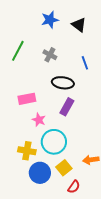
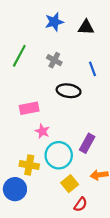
black triangle: (79, 25) -> (86, 27), turned -35
purple rectangle: (67, 107) -> (87, 143), moved
blue circle: (40, 173) -> (15, 189), moved

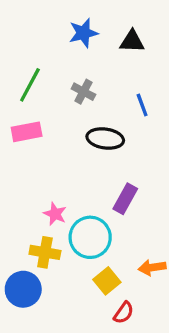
pink rectangle: (29, 108) -> (27, 132), moved
pink star: (42, 131) -> (55, 214), moved
purple rectangle: (87, 143) -> (125, 199), moved

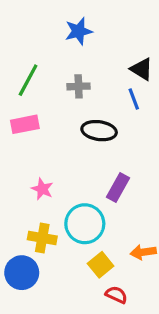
black triangle: (132, 41) -> (142, 69), moved, turned 30
gray cross: (83, 92) -> (79, 86), turned -30
pink star: (55, 214) -> (42, 189), moved
red semicircle: (124, 313) -> (116, 295), turned -100

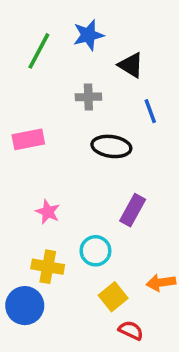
black triangle: (142, 69) -> (131, 65), moved
green line: (28, 80) -> (39, 51), moved
cyan circle: (85, 224) -> (95, 251), size x0.7

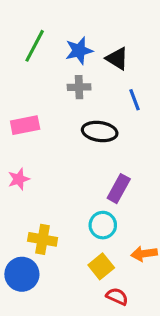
blue star: (88, 35) -> (79, 51), moved
pink star: (48, 212) -> (19, 179), moved, turned 30
cyan circle: (95, 251) -> (103, 225), moved

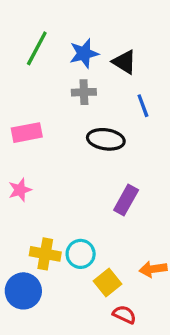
cyan circle: (103, 225) -> (81, 254), moved

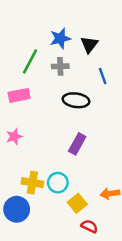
green line: (37, 48) -> (30, 62), moved
black triangle: (124, 62) -> (89, 45), turned 36
purple rectangle: (126, 200) -> (77, 144), moved

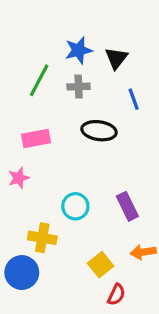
pink rectangle: (19, 95) -> (36, 139), moved
purple rectangle: (77, 144) -> (127, 206), moved, turned -55
cyan circle: (58, 183) -> (75, 206), moved
red semicircle: (89, 226) -> (116, 295), turned 91

